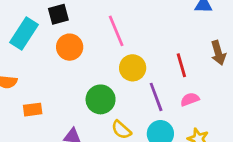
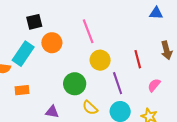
black square: (58, 14) -> (34, 22), moved
cyan rectangle: (24, 34) -> (23, 54), moved
pink semicircle: (190, 99) -> (154, 85), moved, turned -32

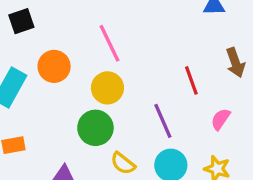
black square: (34, 22) -> (21, 21), moved
yellow circle: (100, 60) -> (107, 88), moved

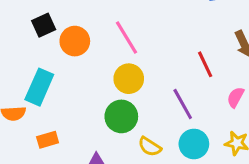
orange circle: (54, 66) -> (75, 41), moved

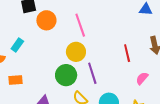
cyan rectangle: (39, 87) -> (17, 45), size x0.6
purple line: (183, 104) -> (92, 73), moved

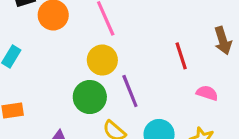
pink semicircle: (142, 78) -> (207, 93), turned 72

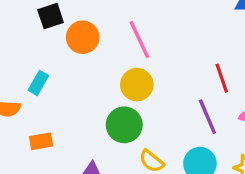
purple line: (130, 91) -> (207, 117), moved

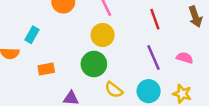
red line: (222, 78) -> (155, 19), moved
orange rectangle: (41, 141) -> (46, 69), moved

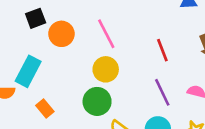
cyan rectangle: (32, 35) -> (28, 71), size x1.6
orange rectangle: (46, 69) -> (45, 108), turned 63

